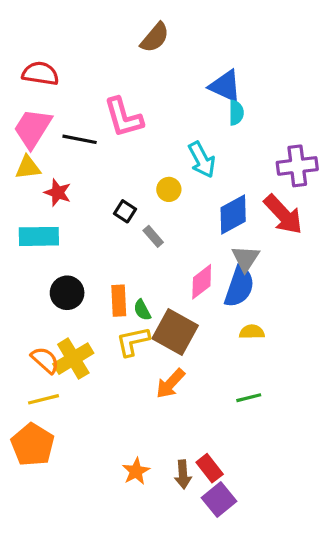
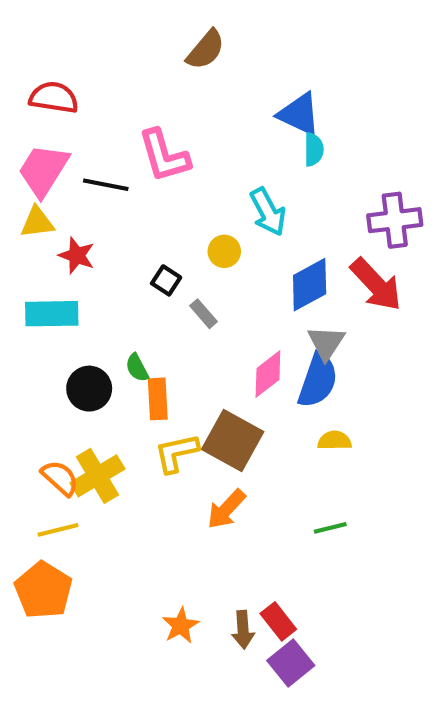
green semicircle: (142, 310) -> (137, 368), moved

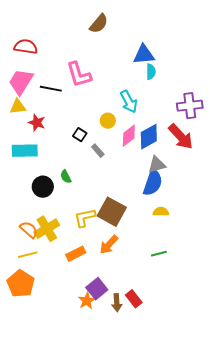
blue triangle: (299, 114) -> (144, 55), turned -30
gray triangle: (326, 343) -> (157, 165), turned 42
pink diamond: (268, 374) -> (129, 136), moved
orange rectangle: (158, 399) -> (76, 254), moved, turned 66
purple square: (291, 663) -> (97, 289), moved

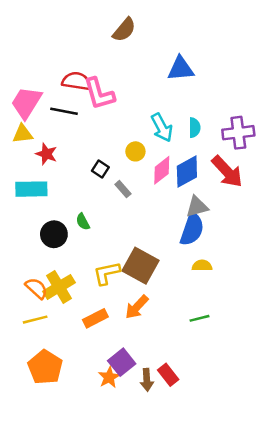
red semicircle: (26, 47) -> (77, 81), moved
cyan semicircle: (151, 72) -> (194, 128), moved
orange pentagon: (21, 284) -> (45, 367), moved

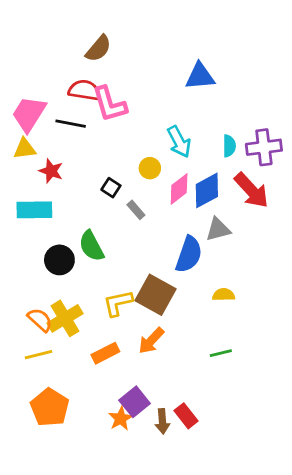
brown semicircle: (124, 30) -> (98, 49), moved
cyan semicircle: (194, 128) -> (229, 146), moved
green semicircle: (83, 222) -> (91, 246), size x1.6
blue semicircle: (192, 229) -> (189, 254), moved

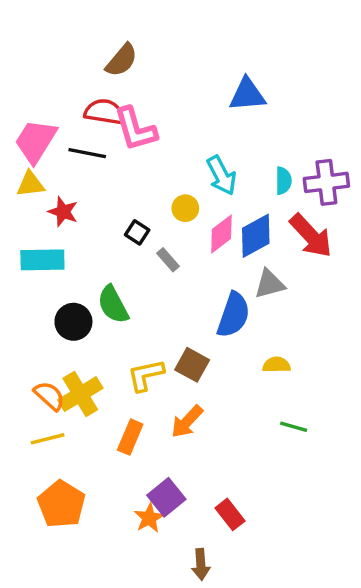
brown square: (155, 295) -> (192, 365), size x0.7
orange rectangle: (105, 353) -> (130, 437), turned -40
green line: (221, 353) -> (294, 427), moved, turned 30
brown arrow: (162, 421) -> (201, 564), moved

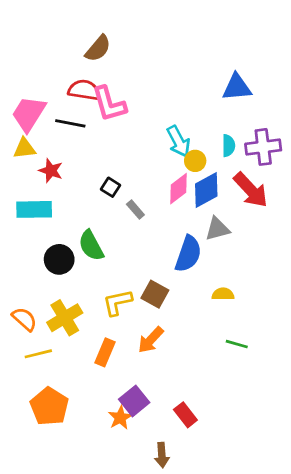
blue triangle: (247, 95) -> (237, 87), moved
yellow circle: (185, 208) -> (195, 161), moved
orange semicircle: (49, 396) -> (24, 319), moved

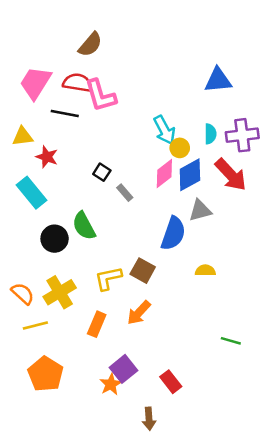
pink trapezoid: (29, 114) -> (35, 83), moved
cyan rectangle: (34, 209) -> (32, 193), turned 52
green line: (237, 344) -> (231, 341), moved

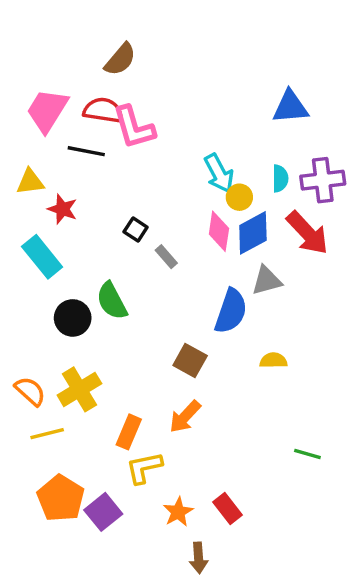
pink diamond: (164, 173) -> (219, 231), turned -44
yellow L-shape: (108, 278) -> (144, 468), moved
purple square: (124, 369) -> (103, 512), moved
orange star: (111, 384) -> (178, 512), moved

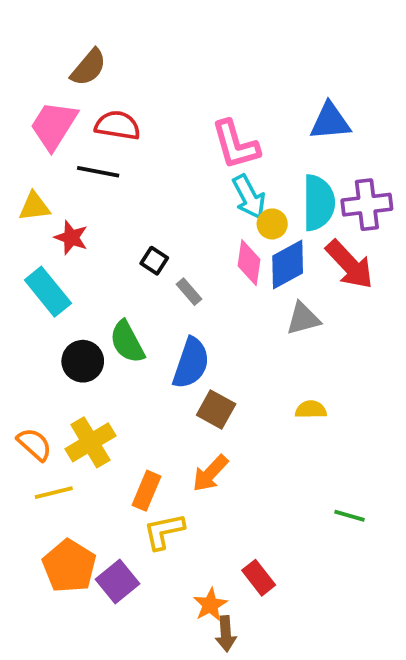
brown semicircle: (120, 59) -> (89, 67), moved
pink L-shape: (134, 127) -> (235, 145), moved
cyan semicircle: (280, 178) -> (319, 203), size x1.8
blue semicircle: (231, 311) -> (191, 363), moved
orange star: (178, 512) -> (210, 605), moved

